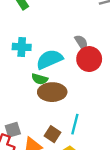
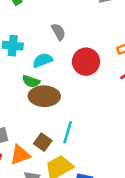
gray semicircle: (81, 43) -> (58, 32), moved
cyan semicircle: (49, 59) -> (43, 60), size x0.7

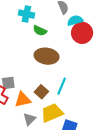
cyan semicircle: (43, 60) -> (75, 20), moved
green semicircle: (31, 81) -> (40, 31), moved

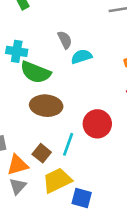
green semicircle: (40, 31) -> (35, 72), size x1.6
red circle: (82, 33) -> (97, 124), moved
gray triangle: (29, 119) -> (18, 186), moved

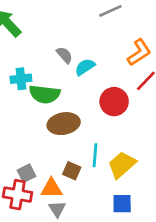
red circle: (97, 124) -> (114, 102), moved
orange triangle: (18, 165) -> (51, 188), turned 30
yellow trapezoid: (57, 180) -> (122, 165), moved

